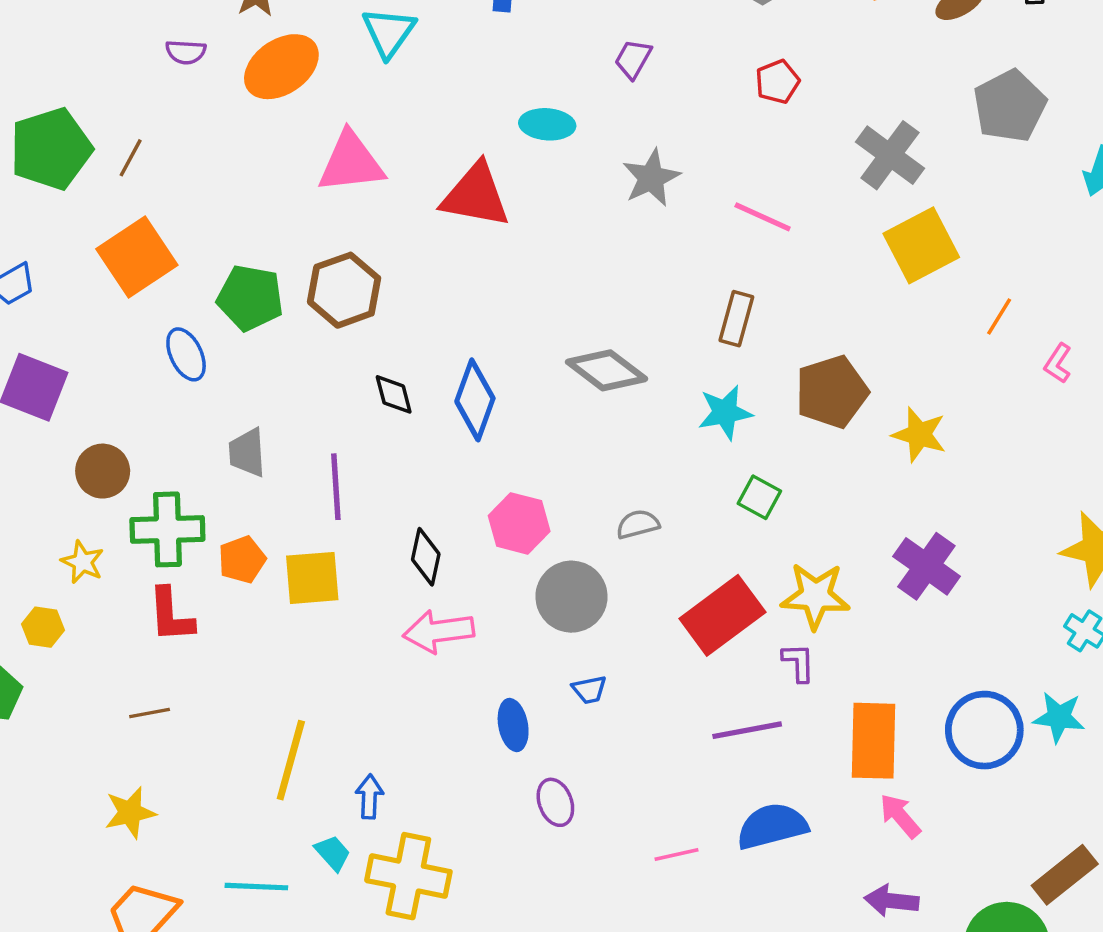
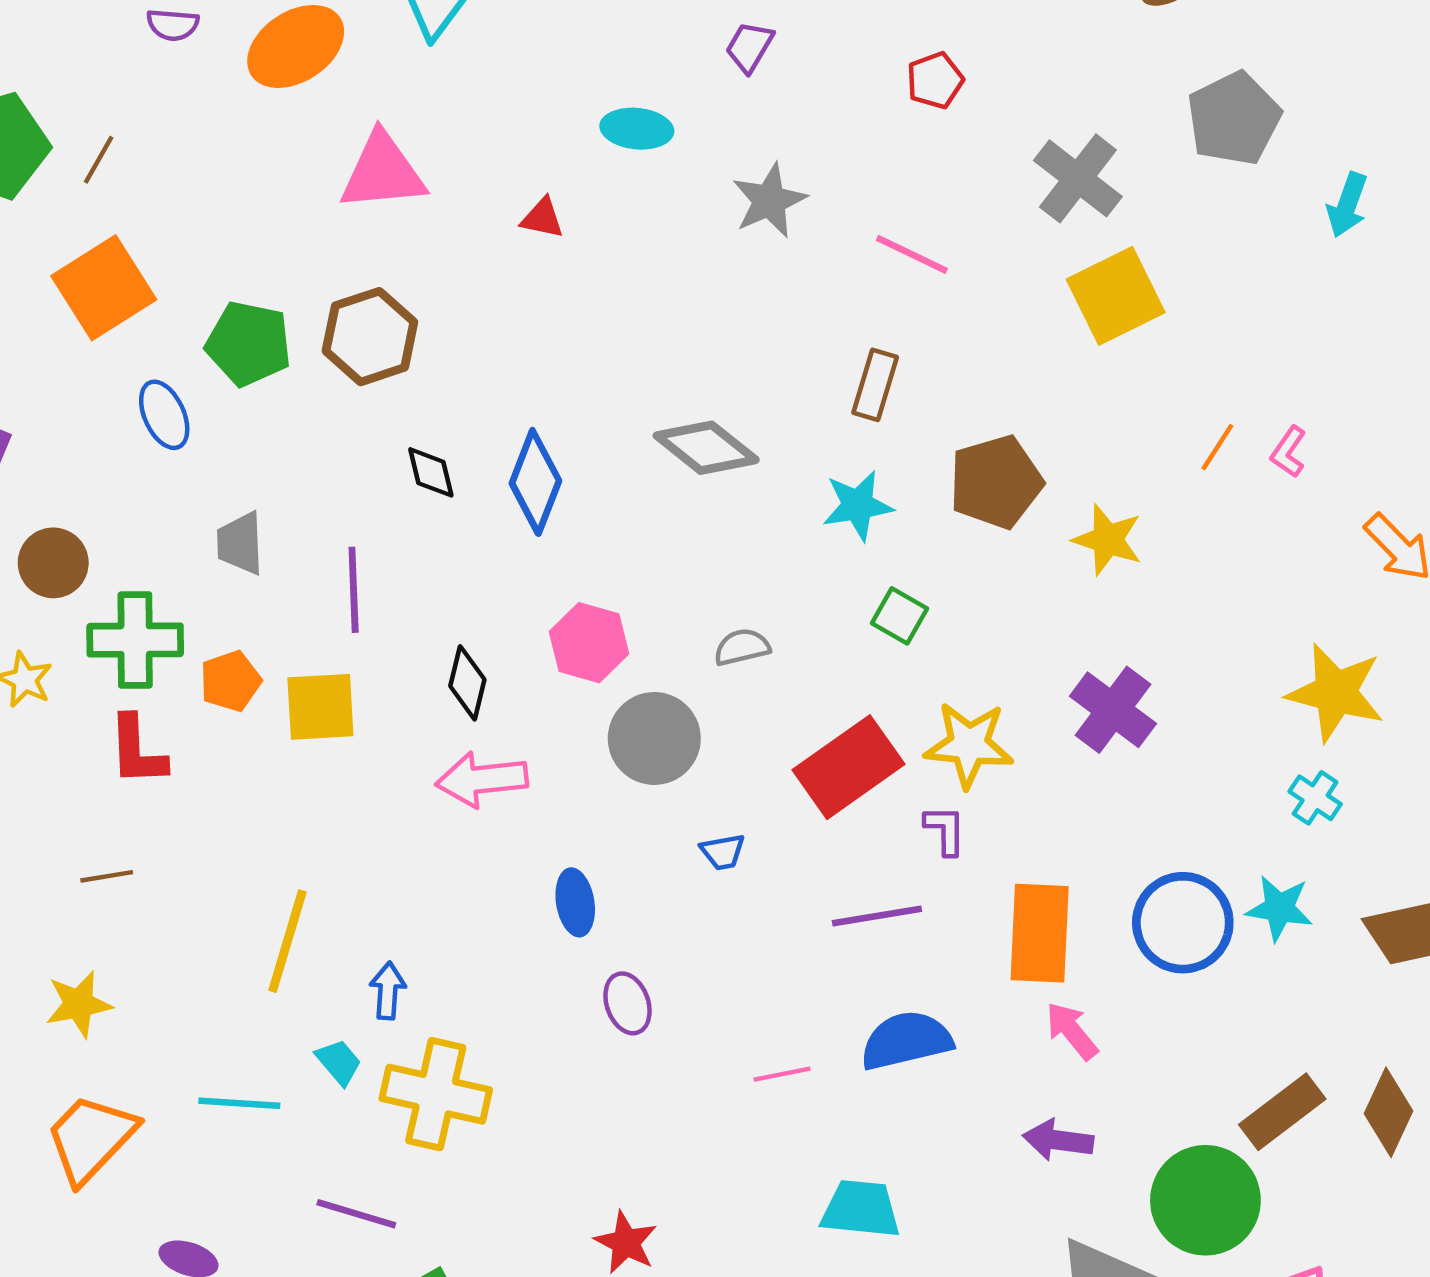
red triangle: (476, 195) -> (542, 218), size x0.5
orange line: (999, 316) -> (1217, 447), moved
blue trapezoid: (589, 690) -> (723, 852), moved

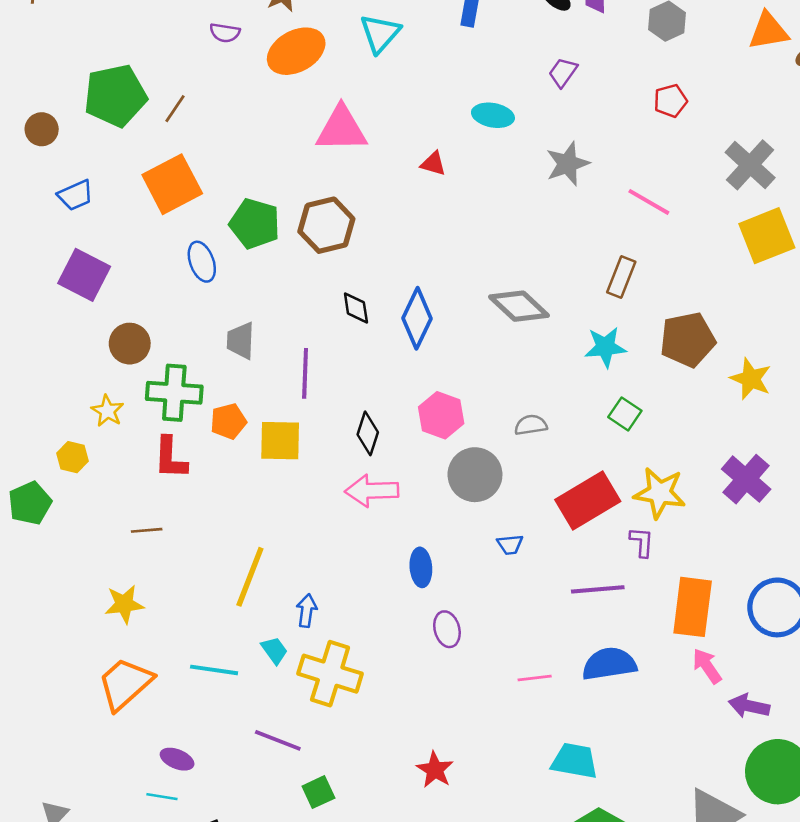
purple arrow: (1058, 1140) -> (749, 706), moved

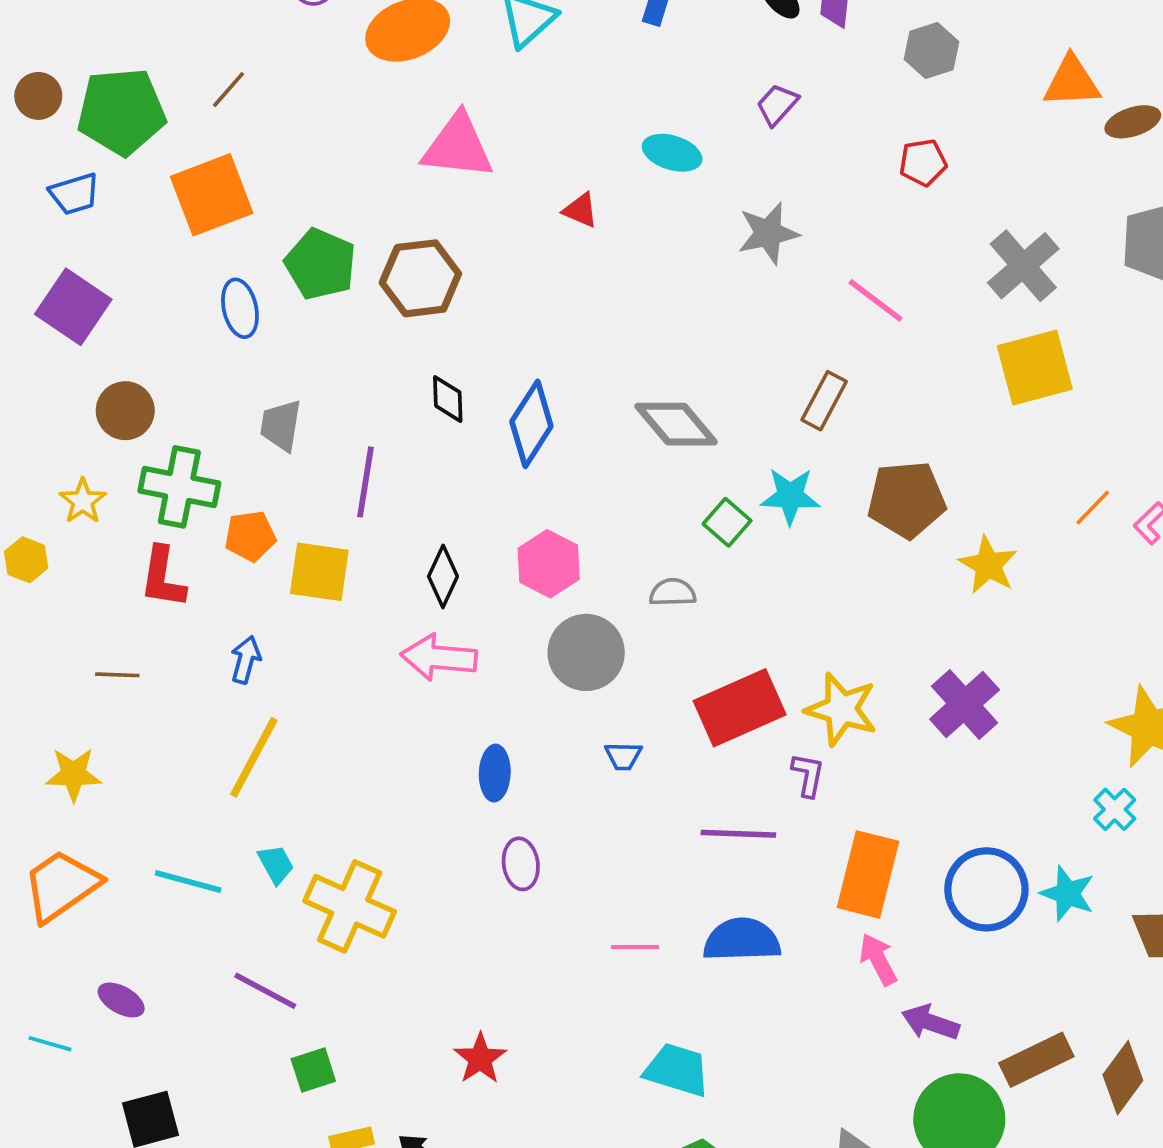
green pentagon: (115, 96) -> (121, 111), moved
green square: (625, 414) -> (727, 522), moved
blue arrow: (307, 611) -> (246, 660), moved
cyan line: (162, 797) -> (50, 1044), moved

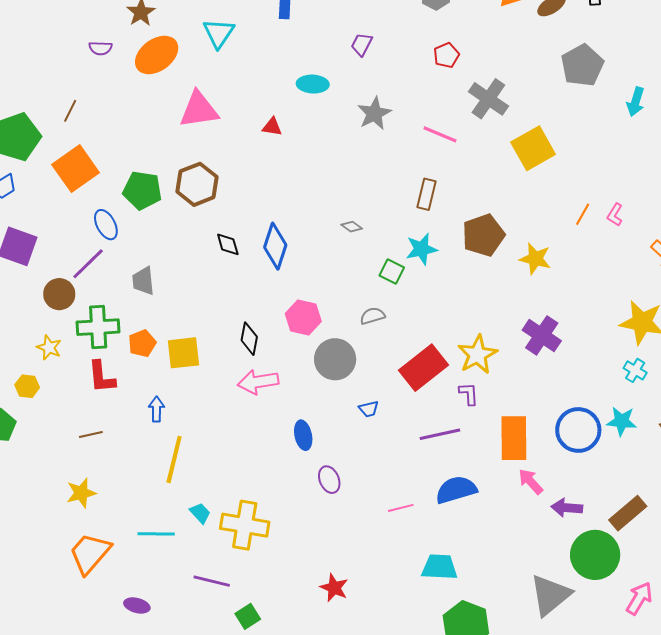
gray cross: (1023, 266) -> (488, 99), moved
gray diamond: (676, 424) -> (352, 227), size x0.5
purple line: (366, 482) -> (88, 264), moved, turned 51
yellow star: (841, 709) -> (477, 355), turned -30

